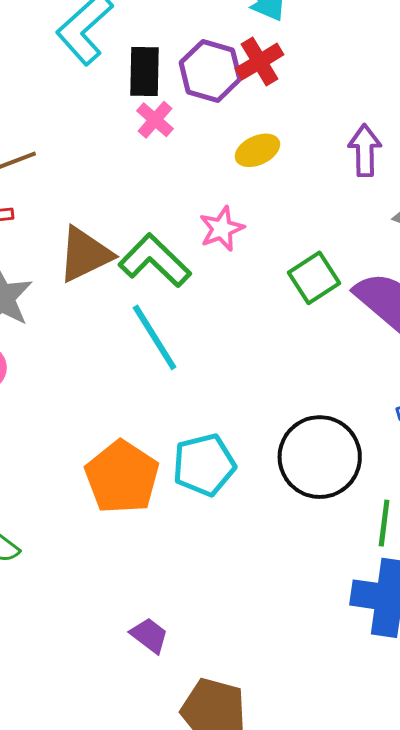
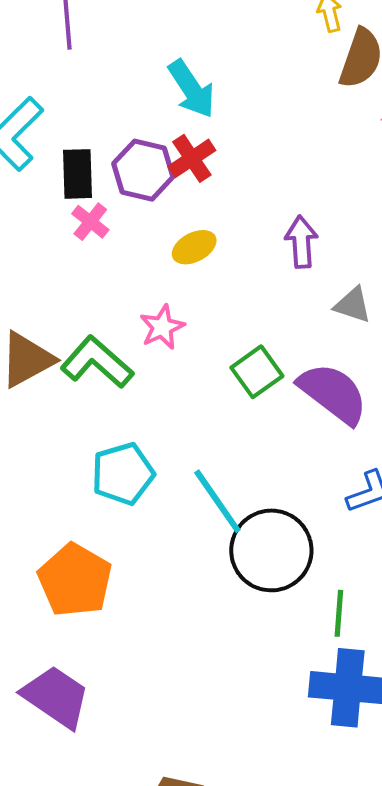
cyan line: (155, 337) -> (217, 501), moved
cyan pentagon: (204, 465) -> (123, 474), moved
purple trapezoid: (149, 635) -> (56, 697), moved, size x1.8

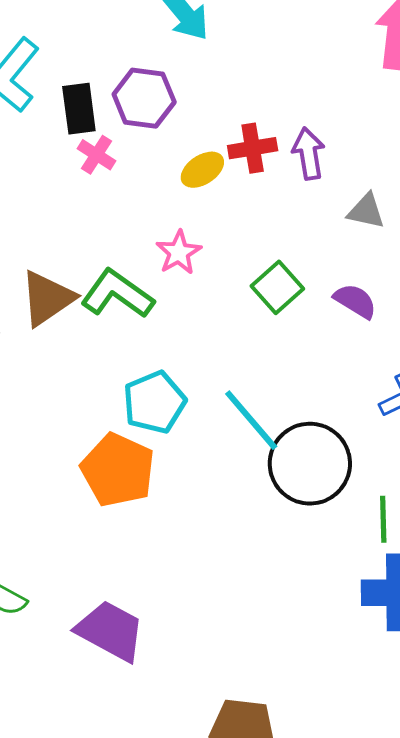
red cross: (192, 158) -> (253, 148), moved, turned 30
purple semicircle: (333, 393) -> (355, 301), size x0.6
orange pentagon: (75, 580) -> (118, 470), moved

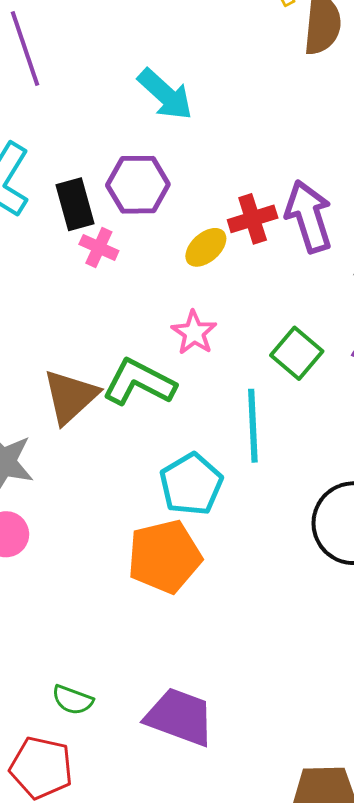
purple arrow: (309, 154) -> (309, 216), size x1.4
cyan line: (251, 420) -> (253, 426), moved, turned 46
orange pentagon: (118, 470) -> (164, 557), turned -30

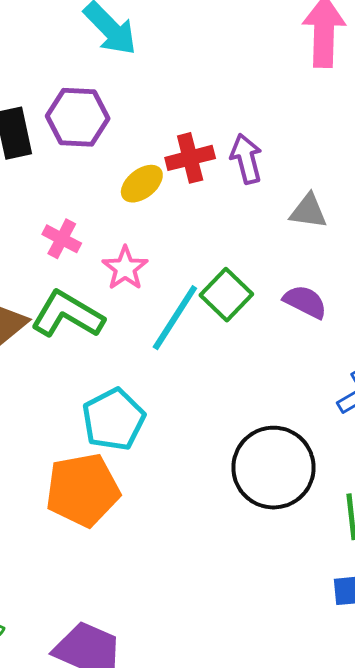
purple arrow: (309, 216) -> (246, 159), size x0.7
pink cross: (99, 247) -> (62, 239), moved
cyan line: (253, 426) -> (175, 318), moved, turned 32

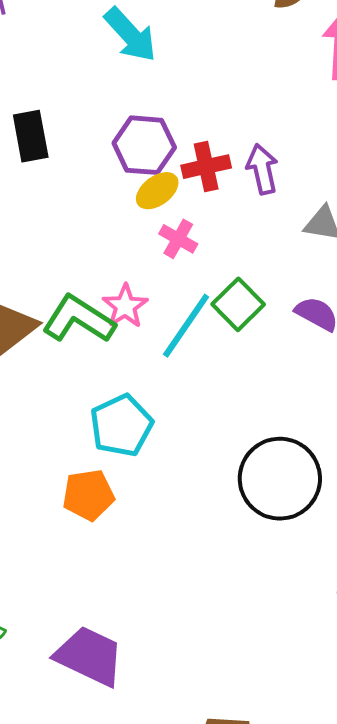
purple hexagon: (78, 117) -> (144, 145), moved
pink cross: (62, 239) -> (178, 239), moved
pink star: (125, 268) -> (125, 306), moved
orange pentagon: (83, 490) -> (88, 495), size x0.7

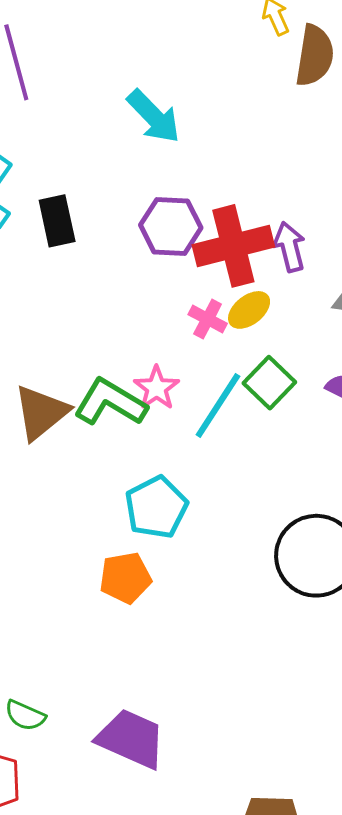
red cross: (206, 167) -> (233, 246), size x1.6
yellow ellipse: (157, 191) -> (249, 310), moved

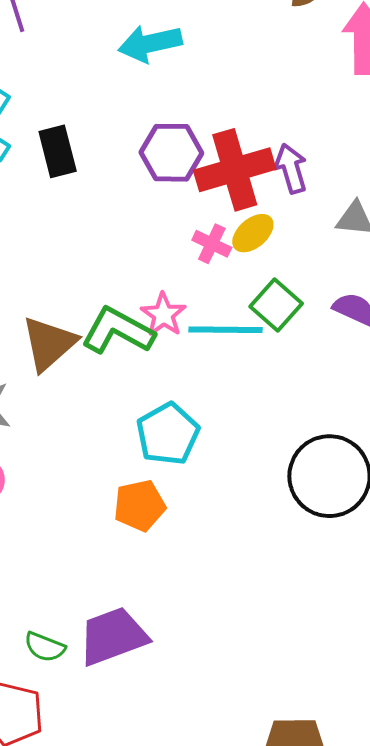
cyan arrow: (154, 116) -> (150, 43), turned 124
cyan line: (218, 406) -> (226, 330), turned 60
purple trapezoid: (131, 739) -> (113, 636), moved, turned -42

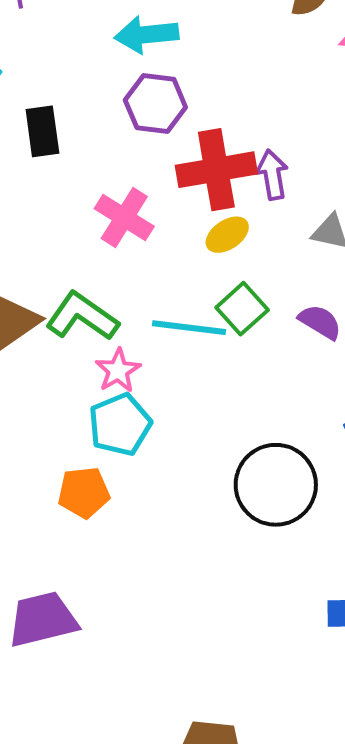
purple hexagon: (171, 153) -> (155, 104), moved
pink cross: (212, 244) -> (124, 217), moved, size x1.5
pink star: (163, 315) -> (118, 370), moved

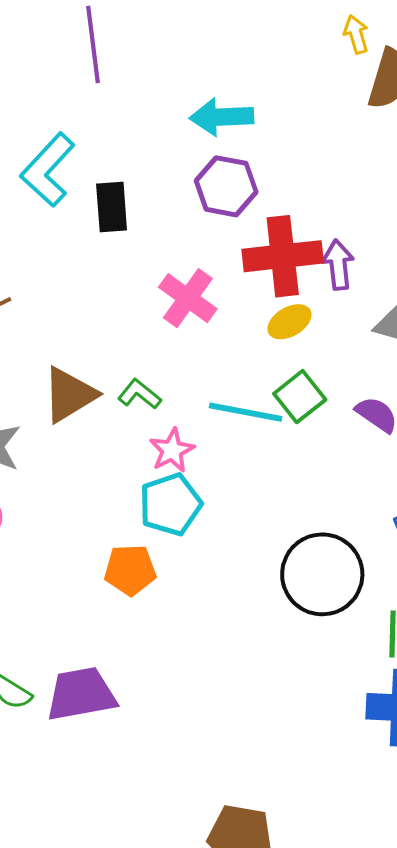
green L-shape: (82, 316) -> (140, 394), size x0.6

